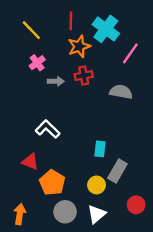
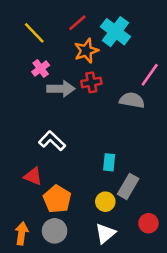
red line: (71, 21) -> (77, 23), turned 48
pink line: (130, 53) -> (150, 75), moved
gray arrow: (56, 81) -> (61, 89), size x1.5
gray circle: (65, 212) -> (55, 231), moved

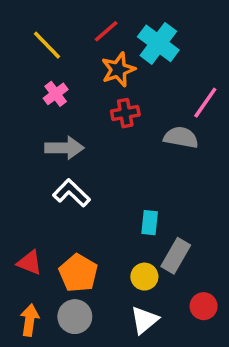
gray arrow: (61, 89) -> (64, 148), moved
red triangle: (33, 176) -> (30, 263), moved

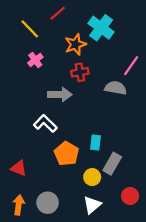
red line: (106, 31) -> (58, 13), moved
gray arrow: (64, 148) -> (60, 95), moved
orange pentagon: (78, 273) -> (67, 154), moved

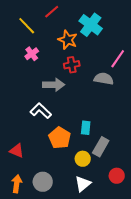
orange star: (75, 44) -> (68, 40), turned -30

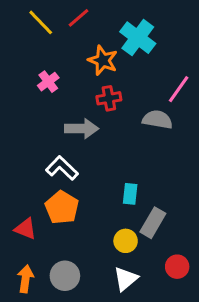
yellow line: (27, 26) -> (41, 22), moved
orange pentagon: (60, 138) -> (62, 207), moved

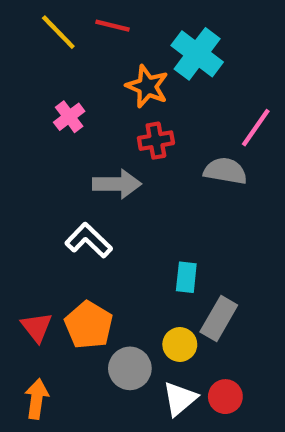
red line: (79, 18) -> (113, 26), turned 55
orange pentagon: (62, 207) -> (89, 325), moved
red triangle: (25, 229) -> (37, 327), turned 30
red circle: (177, 267) -> (225, 397), moved
gray circle: (65, 276) -> (130, 368), moved

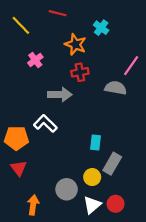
yellow line: (58, 32) -> (21, 25), moved
cyan cross: (197, 54) -> (101, 28), size x0.6
orange pentagon: (89, 325) -> (16, 138), moved, turned -30
orange arrow: (37, 399) -> (33, 205), moved

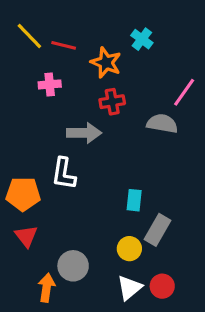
red line: (58, 13) -> (64, 45), moved
pink cross: (35, 60) -> (50, 84), turned 32
white L-shape: (45, 124) -> (64, 174), turned -125
gray circle: (67, 189) -> (73, 266), moved

